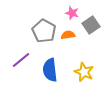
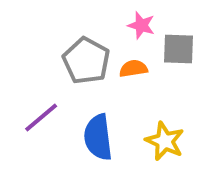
gray square: (91, 25) -> (179, 49), turned 36

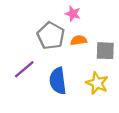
pink star: (141, 25) -> (73, 14), moved
gray square: (179, 49) -> (105, 51), moved

